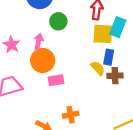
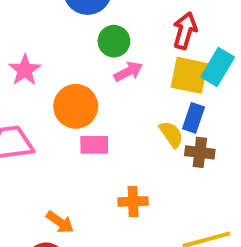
pink arrow: (39, 42) -> (128, 72), moved, turned 42
orange cross: (71, 115) -> (133, 201), moved

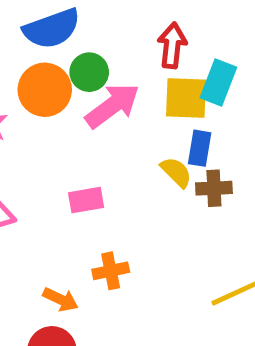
pink arrow: (128, 72) -> (112, 106), size x1.6
orange circle: (76, 106) -> (45, 90), moved
orange cross: (133, 201) -> (111, 271), moved

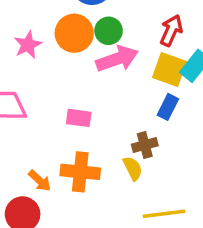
yellow semicircle: (176, 172) -> (133, 168), moved
brown cross: (214, 188) -> (145, 145), moved, turned -30
orange cross: (111, 271) -> (80, 172), size x1.5

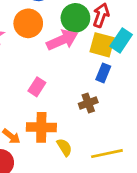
green circle: (109, 31) -> (75, 18), moved, size x1.4
pink rectangle: (79, 118) -> (37, 87), turned -60
yellow semicircle: (133, 168) -> (64, 147), moved

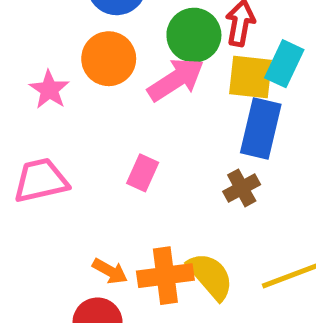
blue rectangle: (103, 73) -> (261, 129), size x1.6
orange cross: (41, 127) -> (165, 276), moved
yellow semicircle: (64, 147) -> (210, 276), size x1.5

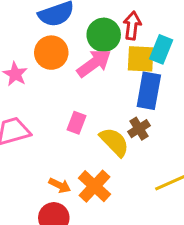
orange cross: (165, 276) -> (94, 186), turned -36
yellow semicircle: (210, 276) -> (114, 142), moved

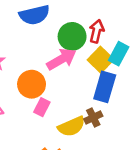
orange circle: (51, 53) -> (32, 84), moved
yellow square: (141, 59) -> (101, 60), turned 35
yellow semicircle: (114, 142) -> (72, 126), turned 104

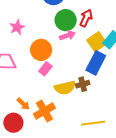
red arrow: (97, 31) -> (86, 18), moved
green circle: (72, 36) -> (66, 20), moved
pink arrow: (62, 59) -> (67, 36), size x0.7

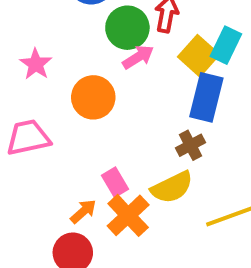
pink rectangle: (45, 69) -> (115, 182), moved, turned -56
yellow semicircle: (65, 88) -> (172, 187), moved
orange arrow: (23, 104) -> (83, 211), turned -72

